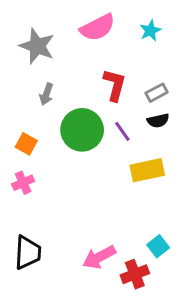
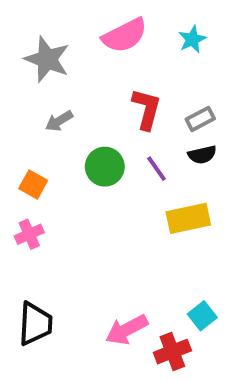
gray arrow: (46, 94) -> (59, 121), turned 40
green circle: (82, 130) -> (105, 167), size x0.7

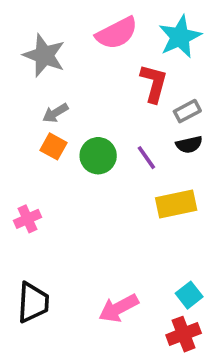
cyan star: (192, 39) -> (180, 37), size x1.6
red L-shape: (147, 109) -> (154, 83), moved
orange square: (33, 185) -> (54, 146), moved
red cross: (172, 352) -> (184, 334), moved

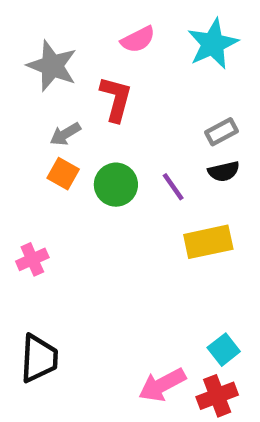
pink semicircle: (117, 33) -> (138, 39), size x0.7
red L-shape: (154, 83) -> (116, 99), moved
pink arrow: (119, 308) -> (162, 385), moved

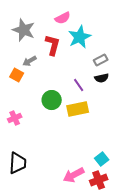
cyan star: (213, 44) -> (80, 37), moved
orange square: (63, 174) -> (17, 75), moved
green circle: (116, 185) -> (52, 100), moved
yellow rectangle: (208, 242) -> (78, 109), moved

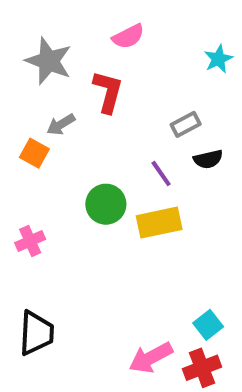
cyan star: (80, 37) -> (218, 59), moved, size x0.6
gray rectangle: (101, 60) -> (186, 124), moved

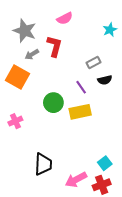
gray arrow: (61, 124) -> (32, 54), moved
orange square: (34, 153) -> (17, 77), size x1.6
black trapezoid: (36, 333) -> (43, 164), moved

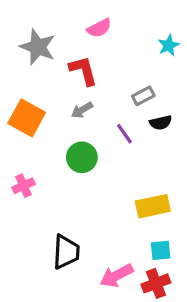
red L-shape: (54, 46) -> (83, 71), turned -30
gray arrow: (32, 54) -> (82, 110), moved
yellow rectangle: (80, 112) -> (153, 206), moved
cyan square: (105, 163) -> (161, 250), turned 32

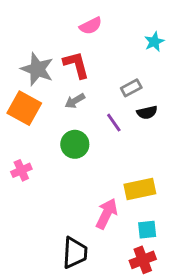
gray star: (38, 47) -> (37, 69), moved
black trapezoid: (66, 252) -> (75, 253), moved
pink arrow: (117, 276) -> (107, 214), moved, turned 144

